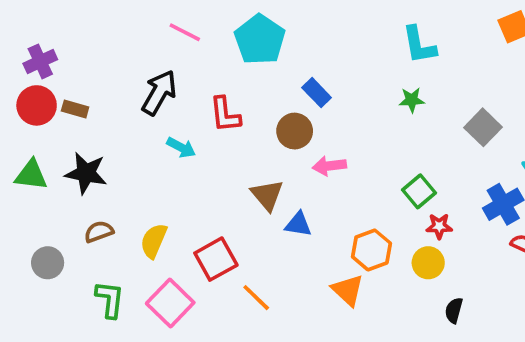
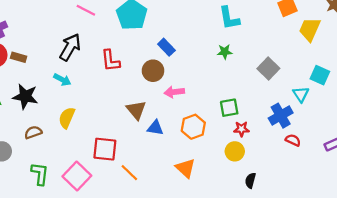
cyan arrow: (181, 147) -> (62, 80), moved
green square: (419, 191) -> (229, 108), turned 30
yellow semicircle: (154, 241) -> (67, 118), moved
orange hexagon: (371, 250) -> (193, 127), moved
red square: (216, 259) -> (105, 149), turned 35

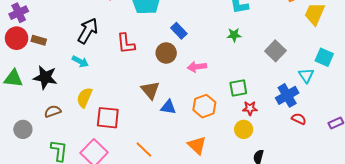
pink arrow: (174, 92) -> (197, 67), moved
red square: (105, 149) -> (108, 118), moved

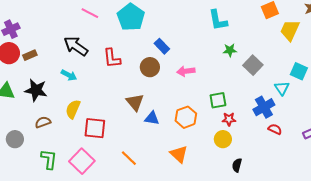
black arrow: (88, 31) -> (76, 46), turned -85
green star: (234, 35) -> (230, 50), moved
brown rectangle: (39, 40) -> (30, 55), turned -40
pink arrow: (197, 67) -> (186, 71), moved

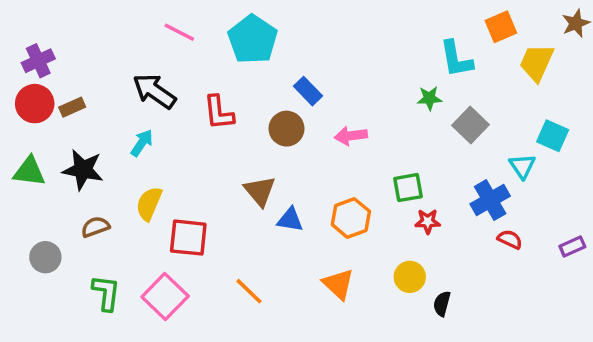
cyan L-shape: (218, 20) -> (456, 59), moved
cyan arrow: (69, 75) -> (142, 143), turned -84
yellow circle: (223, 139) -> (410, 277), moved

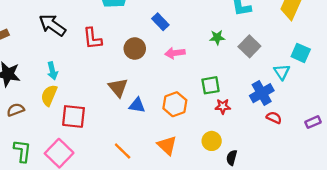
blue rectangle: (308, 91) -> (160, 22), moved
green star: (429, 98) -> (217, 37), moved
cyan arrow: (142, 143) -> (52, 71), moved, turned 132
orange line: (249, 291) -> (123, 151), moved

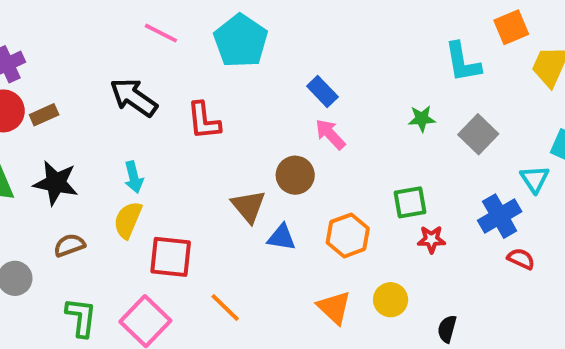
brown circle: (135, 49) -> (295, 175), moved
pink arrow: (175, 53) -> (330, 134), moved, turned 54
yellow circle: (212, 141) -> (391, 300), moved
orange line: (123, 151) -> (225, 308), moved

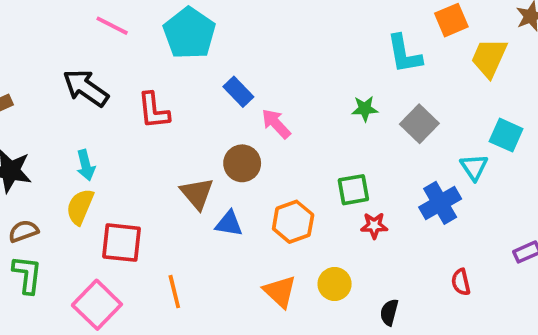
blue rectangle: (322, 91) -> (238, 92), moved
red semicircle: (521, 259) -> (461, 282), moved, turned -128
orange line: (225, 308) -> (174, 292), turned 32
green L-shape: (81, 317) -> (27, 275), moved

